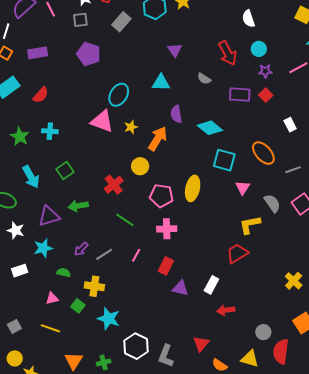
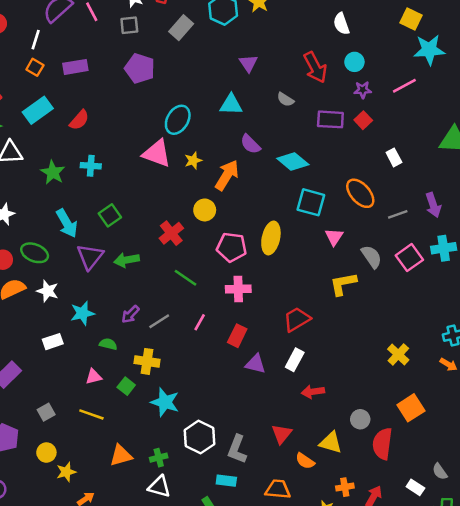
purple semicircle: (176, 114) -> (250, 144), turned -36
purple triangle: (49, 216) -> (90, 257), moved, turned -35
red trapezoid: (237, 253) -> (297, 319), moved
yellow triangle: (250, 359) -> (331, 443), moved
orange triangle: (74, 361) -> (121, 455), turned 42

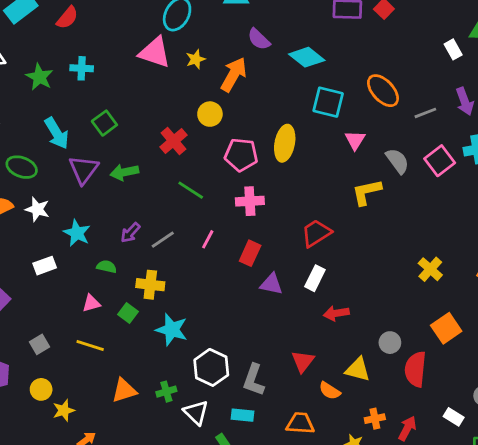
white rectangle: (394, 157) -> (453, 49), moved
cyan star: (82, 313) -> (77, 233), turned -30
white triangle: (159, 487) -> (196, 413), moved, turned 30

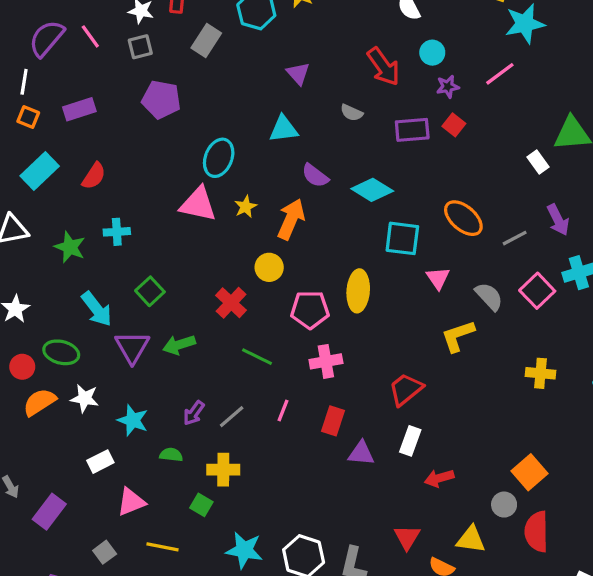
yellow cross: (430, 269) -> (540, 373), moved, turned -30
pink triangle: (91, 303) -> (131, 502), moved, size x1.4
orange square: (446, 328) -> (530, 472), moved
cyan star: (172, 330) -> (244, 550), moved

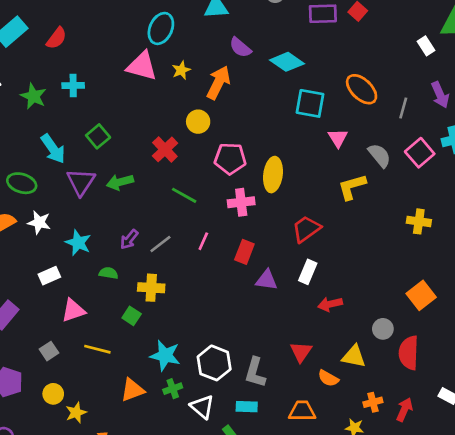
gray line: (515, 238) -> (403, 108), turned -50
yellow ellipse: (358, 291) -> (273, 175), moved
orange square: (530, 472) -> (421, 295), moved

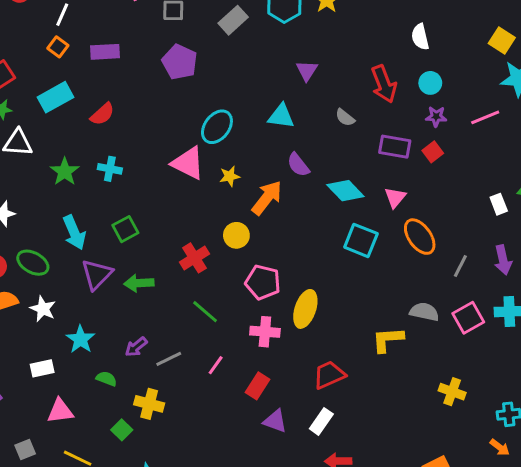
pink triangle: (338, 138) -> (395, 197), moved
gray semicircle: (379, 155) -> (424, 312), turned -50

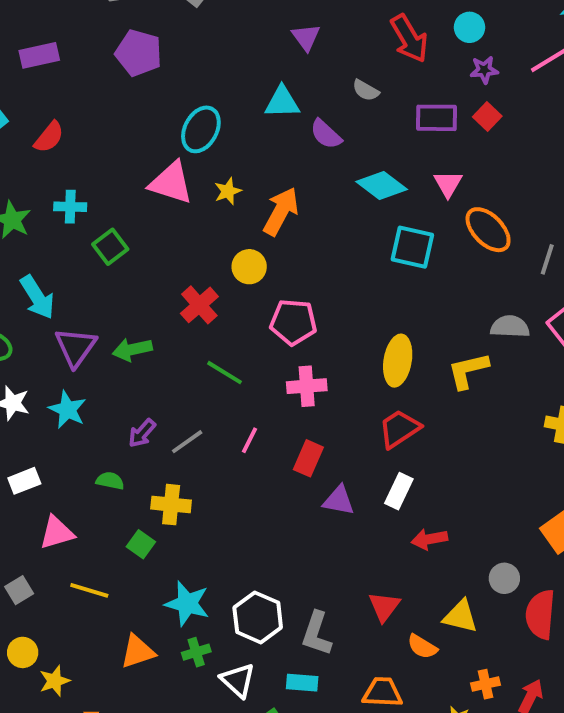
purple semicircle: (298, 165) -> (326, 134), moved
green square: (125, 229) -> (110, 247), moved
yellow ellipse: (305, 309) -> (398, 361), moved
cyan star: (80, 339) -> (67, 410), moved

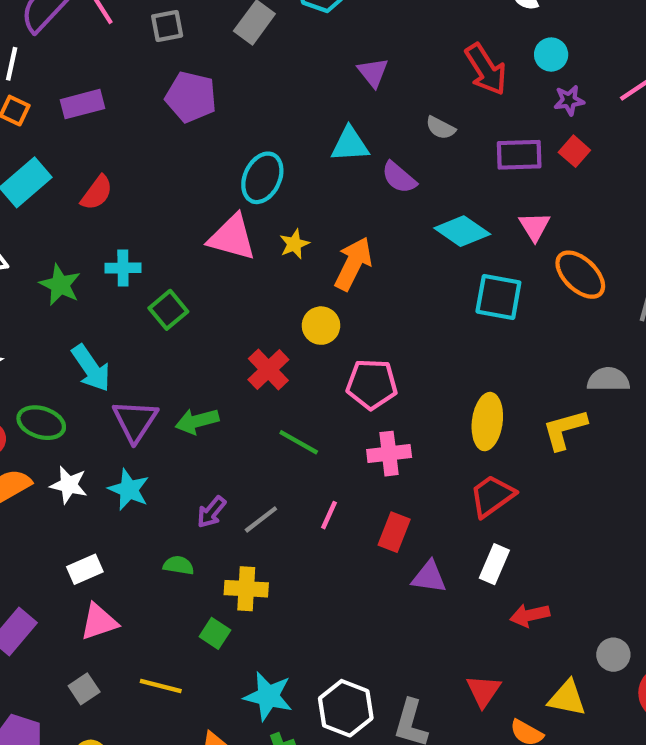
pink triangle: (57, 533) -> (99, 622), moved

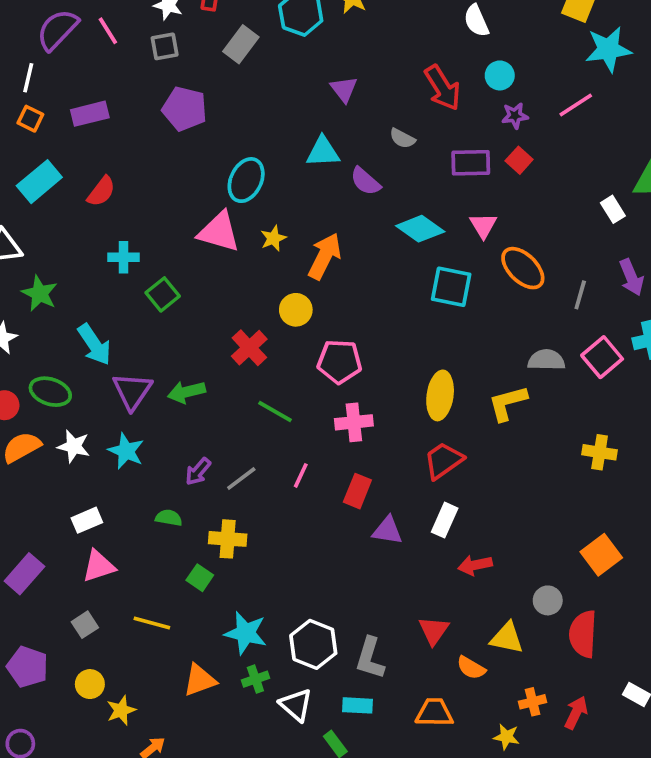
green star: (60, 285) -> (40, 293), moved

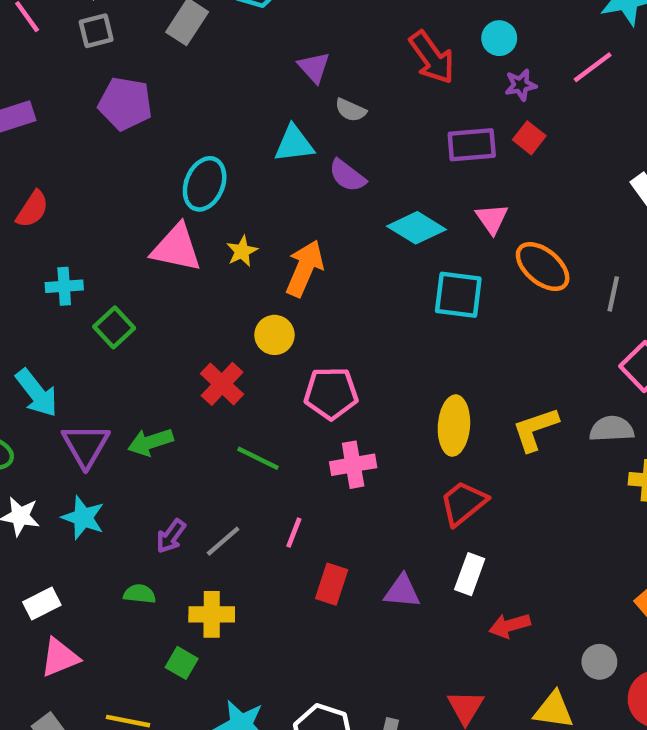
gray semicircle: (402, 138) -> (351, 110), moved
gray semicircle: (546, 360) -> (612, 429), moved
red rectangle: (357, 491) -> (332, 584), moved

